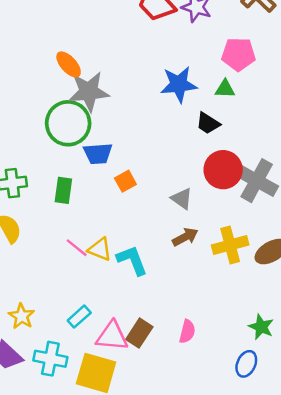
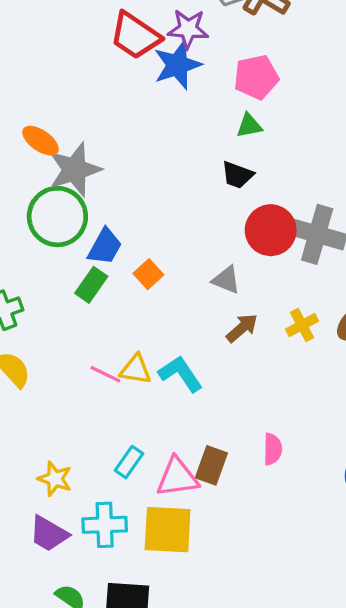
blue star: (179, 84) -> (177, 65), moved
blue trapezoid: (98, 154) -> (105, 247), turned -44
green rectangle: (63, 190) -> (91, 285), moved, turned 40
yellow cross: (230, 245) -> (302, 325), size x0.7

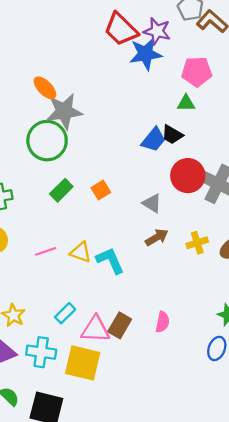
blue trapezoid: (105, 247) -> (153, 140), moved
pink line: (105, 374) -> (46, 251), moved, turned -55

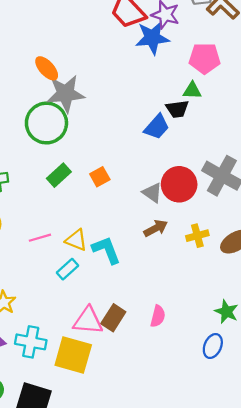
black trapezoid: (172, 135) -> (177, 109), moved, turned -40
red circle: (188, 176) -> (179, 184), moved
cyan rectangle: (65, 313) -> (67, 269), moved

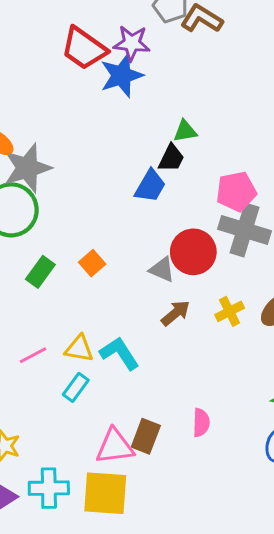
pink pentagon: (205, 58) -> (236, 191), moved
black trapezoid: (177, 109) -> (171, 158), turned -45

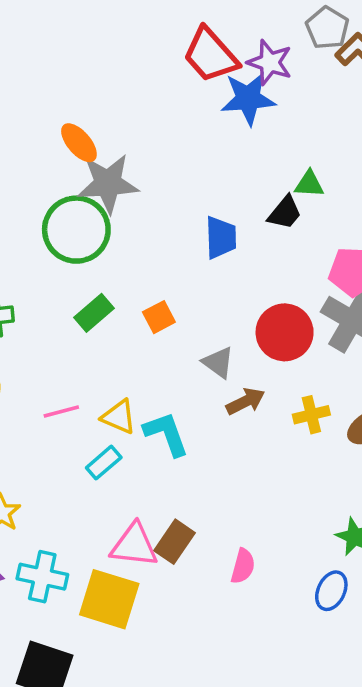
blue trapezoid: (150, 186) -> (221, 238), moved, turned -45
gray triangle: (162, 269) -> (218, 363), moved
pink semicircle: (201, 423) -> (243, 566), moved

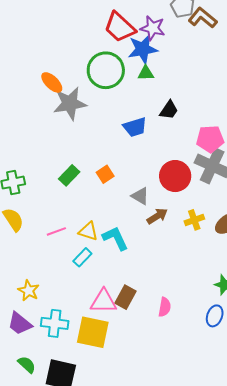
green triangle: (309, 184) -> (146, 73), moved
green circle: (76, 230) -> (106, 70), moved
blue trapezoid: (221, 238) -> (135, 127), turned 80

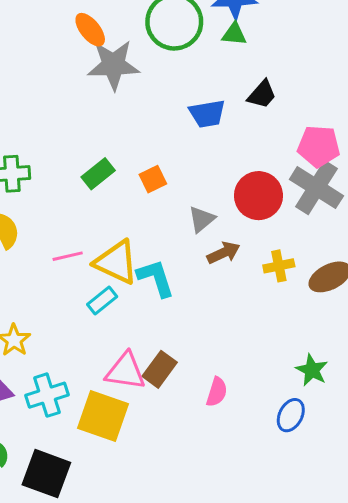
gray triangle: (140, 196) -> (202, 219), turned 42
yellow triangle: (88, 231) -> (116, 262), size x1.5
cyan cross: (55, 323) -> (47, 395), turned -32

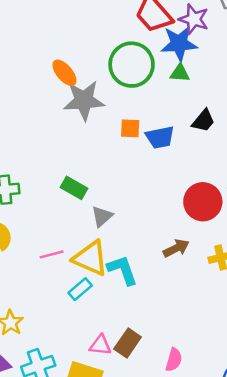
green rectangle: (98, 174) -> (74, 188), turned 70
orange square: (153, 179) -> (130, 128), moved, turned 30
gray triangle: (202, 219) -> (102, 216), moved
pink triangle: (125, 371) -> (100, 345), size x0.7

